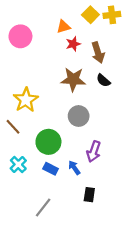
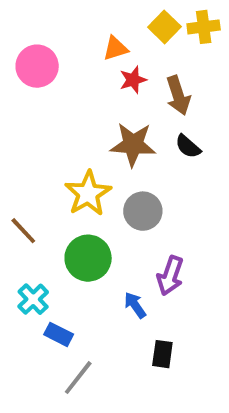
yellow star: (26, 100) -> (88, 193), moved
blue rectangle: (51, 169) -> (59, 334), moved

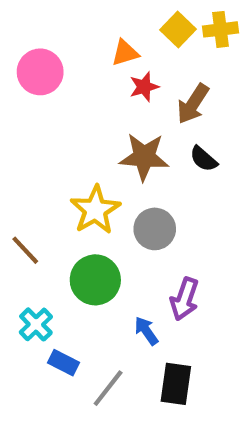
brown arrow: (178, 95) -> (193, 104), turned 51
black rectangle: (162, 354) -> (176, 384), size x1.4
gray line: (78, 378) -> (108, 388), moved

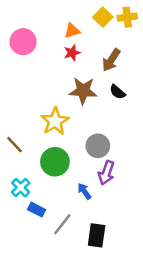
red star: (144, 87) -> (72, 53), moved
gray circle: (155, 229) -> (98, 146), moved
black rectangle: (176, 384) -> (97, 235), moved

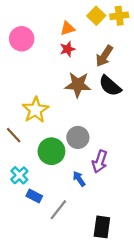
black semicircle: (117, 92) -> (110, 86), size x1.5
yellow star: (55, 121) -> (35, 110), moved
gray circle: (98, 146) -> (78, 137), moved
black rectangle: (97, 235) -> (102, 227), moved

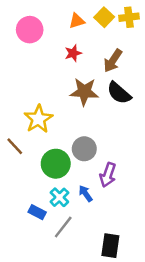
orange triangle: (68, 28) -> (77, 21), moved
pink circle: (22, 39) -> (30, 30), moved
cyan cross: (19, 175) -> (59, 197), moved

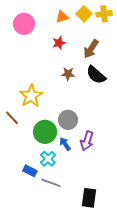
brown star: (84, 92) -> (68, 74), size x0.6
blue arrow: (86, 193) -> (65, 144), moved
gray line: (63, 227) -> (51, 183), turned 72

